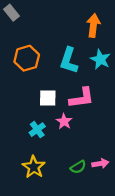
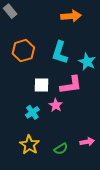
orange arrow: (93, 25) -> (71, 16), moved, turned 78
cyan star: (100, 59) -> (87, 62), moved
green semicircle: (78, 167) -> (61, 149), moved

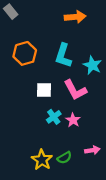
pink L-shape: (71, 85) -> (75, 90), turned 70
pink star: (56, 105) -> (73, 120), moved
cyan cross: (32, 112) -> (54, 117), moved
yellow star: (29, 145) -> (42, 160), moved

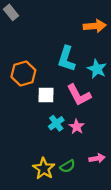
orange arrow: (75, 17) -> (95, 26), moved
orange hexagon: (25, 53) -> (23, 73), moved

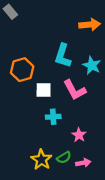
cyan cross: (56, 123) -> (53, 117), turned 32
pink star: (77, 127) -> (79, 135), moved
pink arrow: (97, 158) -> (83, 163), moved

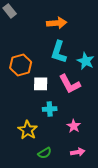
orange arrow: (90, 25) -> (57, 23), moved
green semicircle: (64, 157) -> (45, 153), moved
yellow star: (41, 160) -> (28, 130), moved

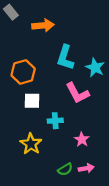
orange arrow: (57, 23) -> (43, 25), moved
white square: (41, 84) -> (32, 101), moved
green semicircle: (45, 153) -> (65, 169), moved

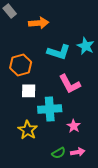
cyan L-shape: (65, 58) -> (59, 52), turned -90
cyan star: (95, 68) -> (86, 46), moved
cyan cross: (55, 121) -> (50, 109), size x1.6

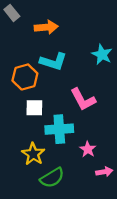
cyan L-shape: (59, 52) -> (53, 62), moved
pink arrow: (78, 152) -> (104, 172), moved
green semicircle: (59, 153) -> (52, 178), moved, size x1.5

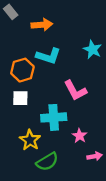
white square: (34, 108) -> (20, 98), moved

